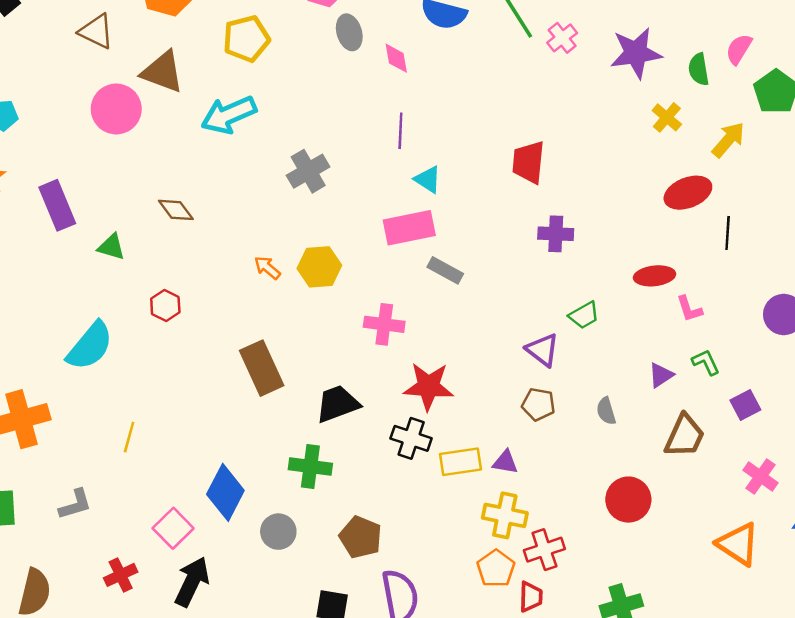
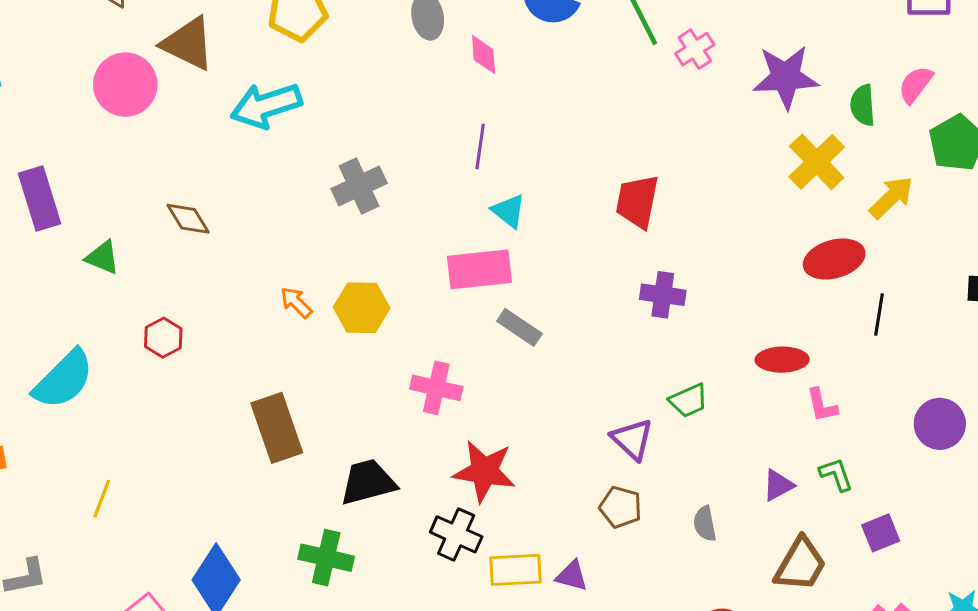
yellow cross: (667, 117) -> (817, 162), size x1.5

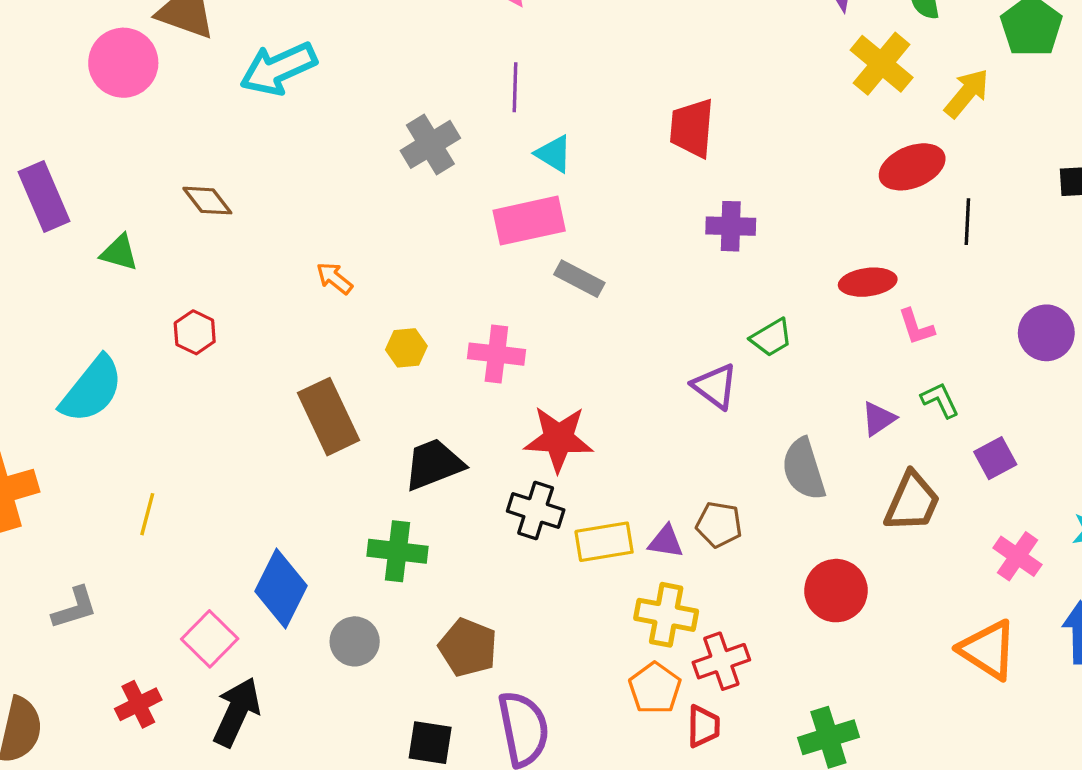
gray cross: (359, 186) -> (430, 144), moved
yellow hexagon: (362, 308) -> (406, 348), moved, size x0.7
brown pentagon: (621, 507) -> (719, 525), moved
gray semicircle: (705, 524) -> (804, 469), size x1.6

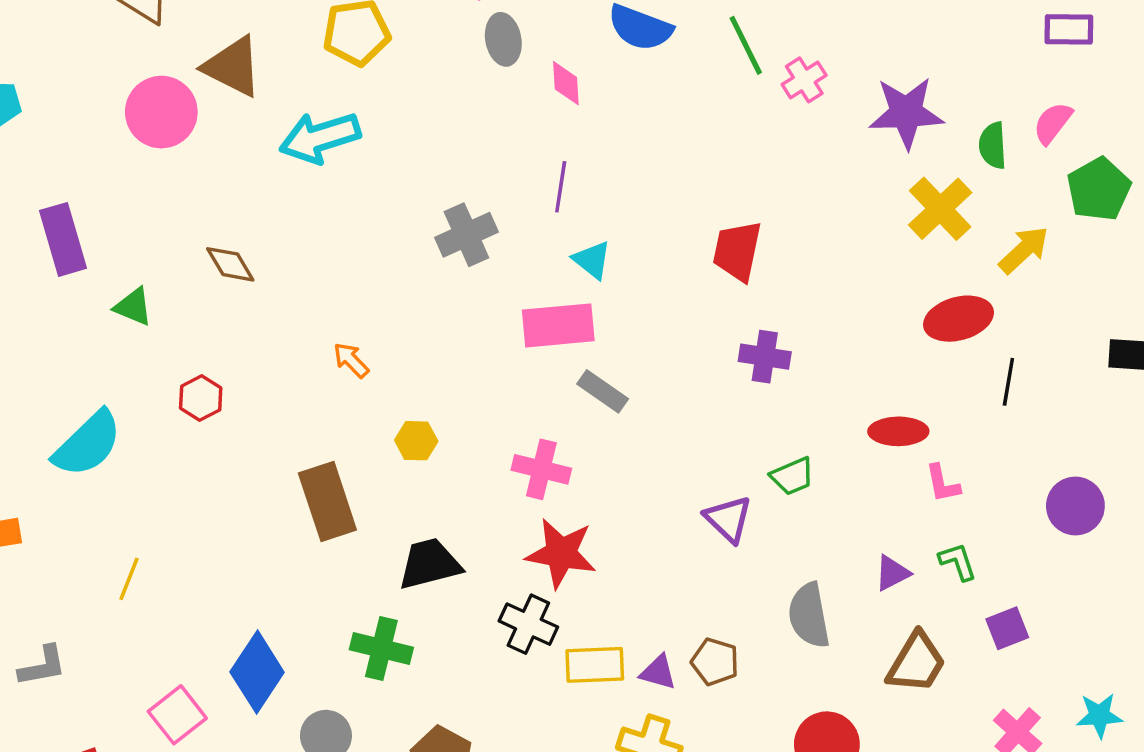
pink cross: (496, 354) -> (541, 469), moved

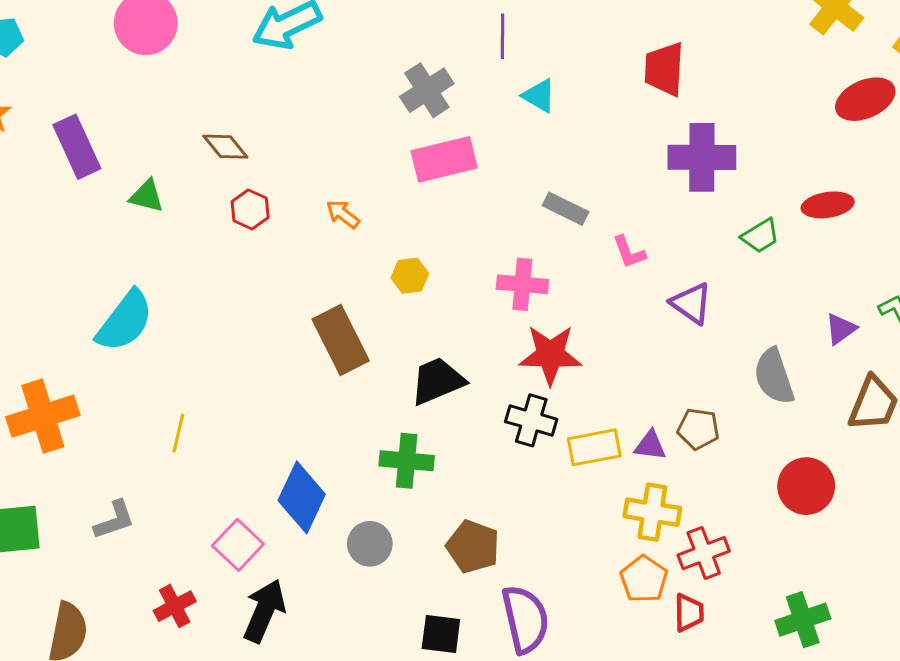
pink rectangle: (558, 325) -> (444, 159), moved
purple cross: (765, 357) -> (702, 157), size x1.5
red hexagon: (201, 398) -> (250, 209), moved
green trapezoid: (792, 476) -> (760, 236), moved
pink L-shape: (943, 483) -> (629, 252), moved

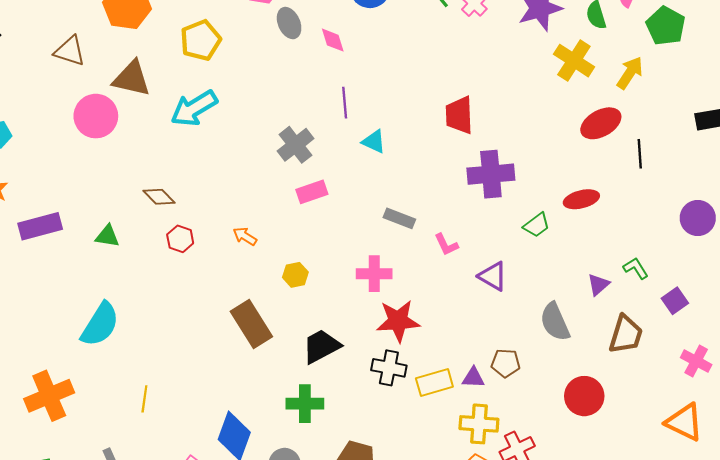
purple rectangle: (77, 147) -> (40, 226), moved, turned -75
pink rectangle: (444, 159) -> (312, 192), size x0.7

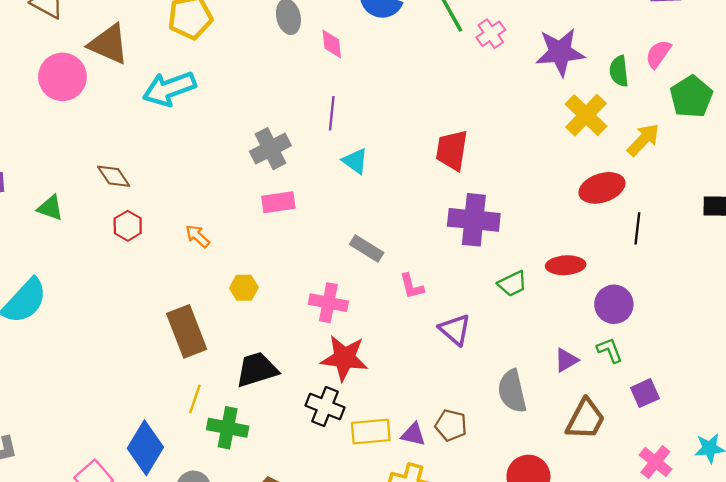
purple circle: (698, 218) -> (614, 304), moved
yellow line: (144, 399) -> (195, 399), moved

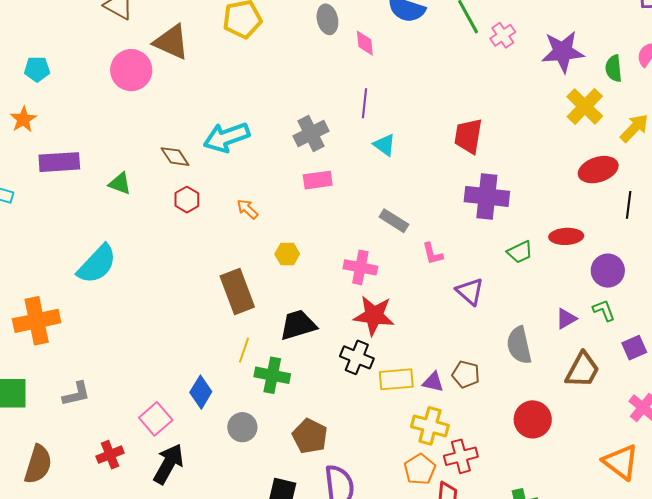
cyan arrow: (169, 89) -> (227, 137), moved
blue diamond: (145, 448) -> (201, 392), size x0.7

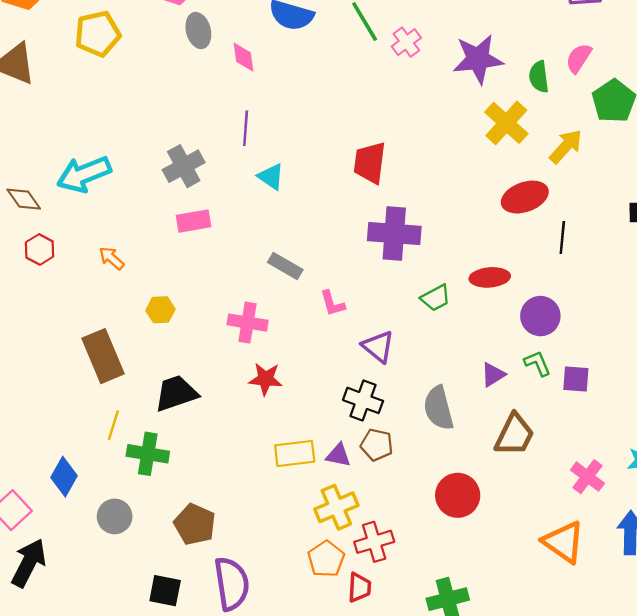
red star: (374, 316) -> (266, 379), size x0.7
purple square: (634, 348) -> (576, 379), moved, turned 30
black cross: (357, 357) -> (363, 400), moved
yellow cross: (430, 426) -> (336, 507), turned -36

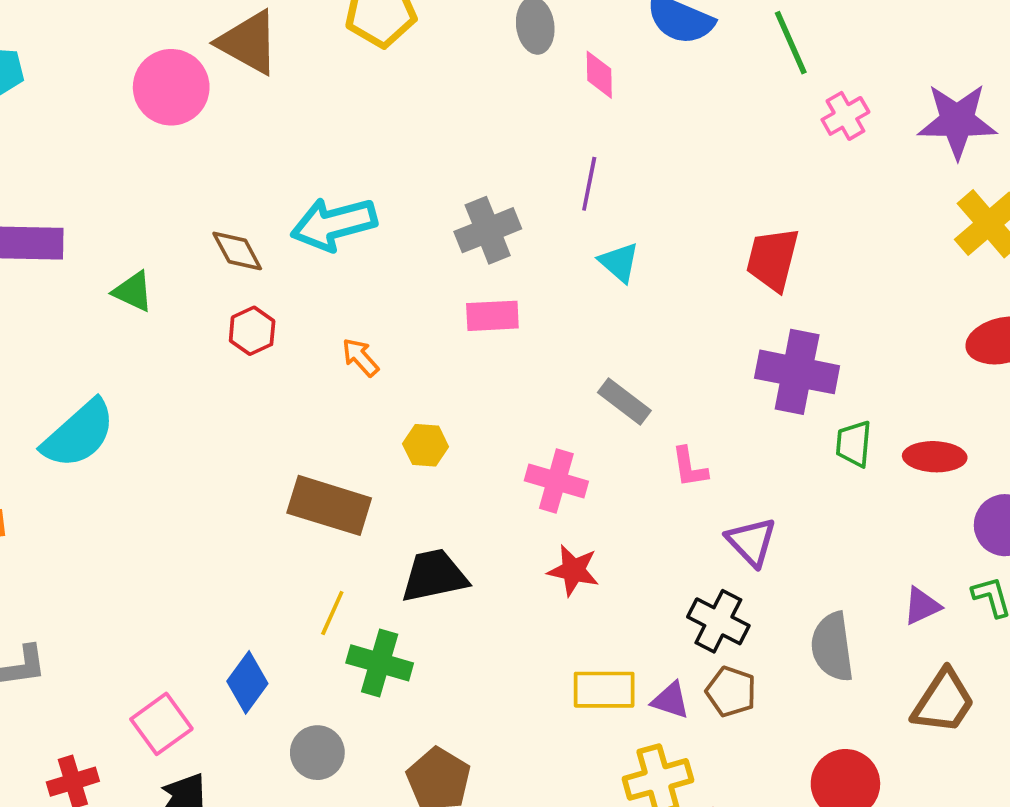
pink cross: (406, 42) -> (845, 116), moved
green trapezoid: (436, 298) -> (854, 444), moved, turned 116
brown rectangle: (103, 356) -> (329, 505), turned -57

